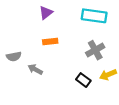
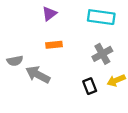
gray arrow: (35, 69) -> (38, 75), size x1.5
black rectangle: (83, 80) -> (90, 86), turned 32

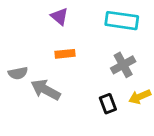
purple triangle: (49, 14) -> (59, 16), turned -42

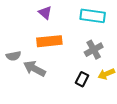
orange rectangle: (65, 54) -> (49, 41), size x1.6
black rectangle: (108, 104) -> (82, 79), turned 48

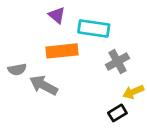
cyan rectangle: (93, 16) -> (94, 29), moved
black rectangle: (82, 79) -> (117, 113), moved, turned 32

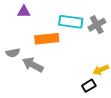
purple triangle: (57, 15) -> (24, 12), moved, turned -40
gray cross: (117, 62) -> (97, 25), moved

